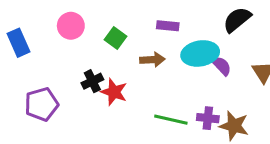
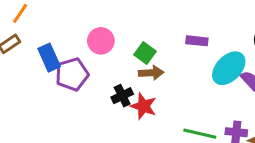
cyan ellipse: (200, 53) -> (229, 68), turned -36
brown arrow: (152, 60) -> (151, 73), moved
purple pentagon: (42, 104) -> (72, 74), moved

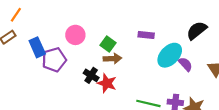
black cross: (122, 96) -> (91, 75), turned -32

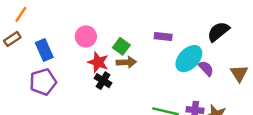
purple pentagon: (54, 60) -> (43, 82), moved
red star: (107, 83) -> (98, 62), moved

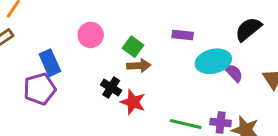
blue rectangle: (44, 50) -> (50, 63), moved
cyan ellipse: (189, 59) -> (213, 61), turned 32
red star: (98, 62) -> (133, 102), moved

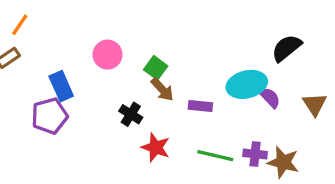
purple rectangle: (183, 35) -> (200, 106), moved
brown arrow: (139, 66) -> (162, 89), turned 50
red star: (133, 102) -> (156, 147), moved

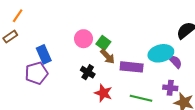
pink circle: (108, 55) -> (83, 39), moved
purple rectangle: (200, 106) -> (132, 67), size x1.5
purple cross: (255, 154) -> (170, 88), moved

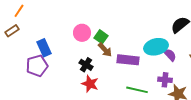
red star: (103, 93) -> (90, 84), moved

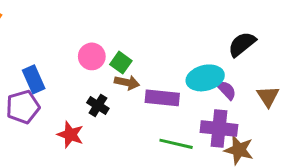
brown arrow: (105, 50) -> (127, 83), turned -35
purple cross: (165, 80) -> (219, 128), size x1.6
red star: (90, 84) -> (70, 135), moved

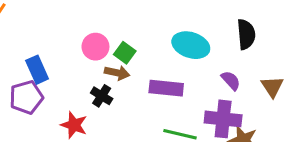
black semicircle: (242, 44) -> (246, 34), turned 124
cyan ellipse: (205, 78) -> (191, 45), moved, turned 32
brown arrow: (127, 83) -> (117, 73), moved

